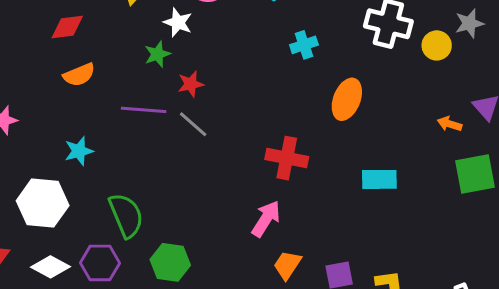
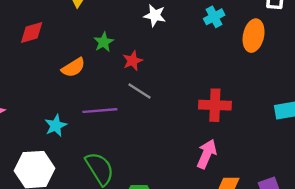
white star: (178, 22) -> (155, 15), moved
orange semicircle: (79, 75) -> (73, 67), moved
orange ellipse: (347, 99) -> (254, 36), moved
purple line: (144, 110) -> (100, 111), moved

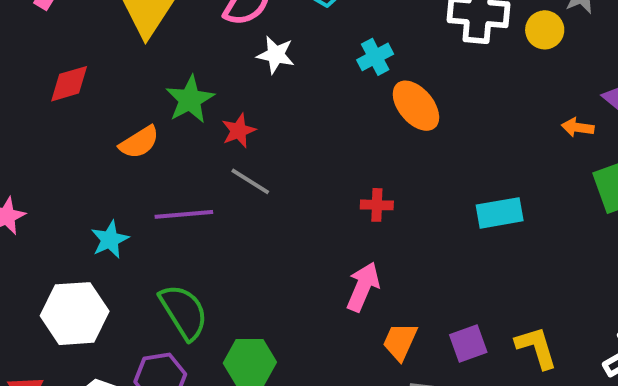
orange ellipse: (254, 36) -> (416, 106), moved, turned -52
green star: (104, 42) -> (190, 99), size x1.4
red cross: (215, 105) -> (377, 205), size x0.6

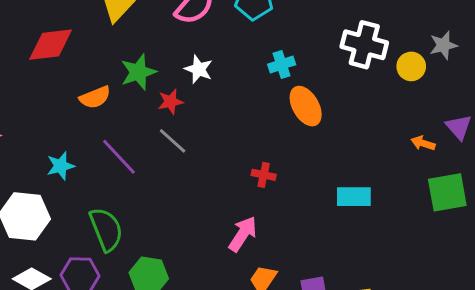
white star: (276, 55) -> (199, 69), moved
red diamond: (69, 84) -> (51, 45), size x1.4
purple line: (184, 214) -> (119, 157), turned 42

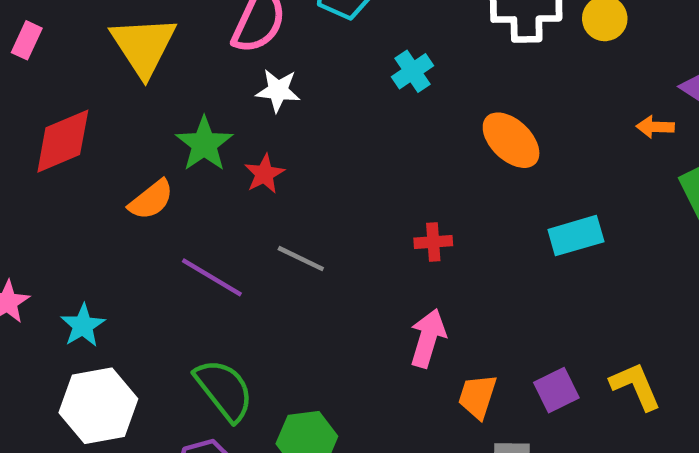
white star: (199, 69) -> (278, 90), moved
orange ellipse: (306, 106) -> (511, 140), moved
gray line: (173, 141) -> (301, 259), moved
cyan star: (61, 166) -> (83, 326), moved

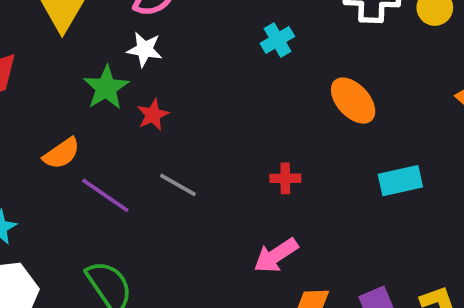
white star: (278, 90) -> (145, 49), moved
orange semicircle: (151, 200) -> (62, 153), moved
pink arrow: (428, 338) -> (276, 255), turned -144

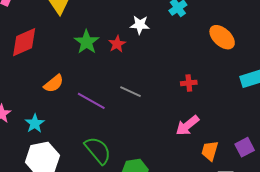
white star: (145, 49) -> (140, 25), moved
red star: (153, 115) -> (117, 44), moved
orange semicircle: (62, 153) -> (54, 84), moved

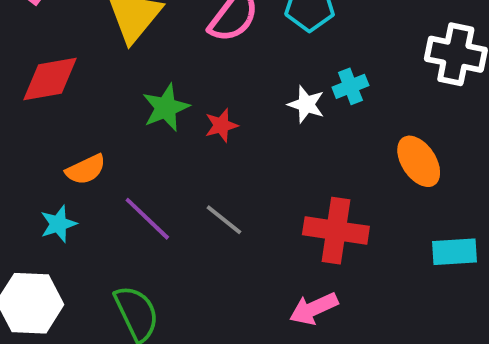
white star: (140, 25) -> (306, 104), moved
red cross: (189, 83) -> (336, 231), size x2.0
cyan star: (35, 123) -> (58, 224), moved

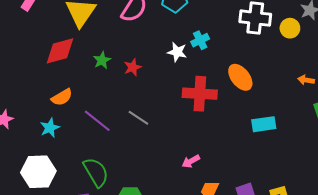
red diamond: (50, 79) -> (60, 51), moved
green star: (166, 108) -> (102, 60), size x0.7
red cross: (336, 231) -> (200, 94), moved
pink arrow: (314, 309) -> (191, 161), size x0.7

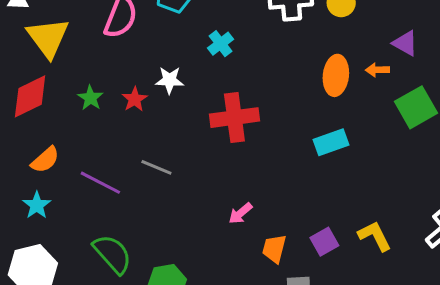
white star: (177, 52) -> (170, 80), moved
orange ellipse: (240, 77) -> (336, 75), moved, turned 56

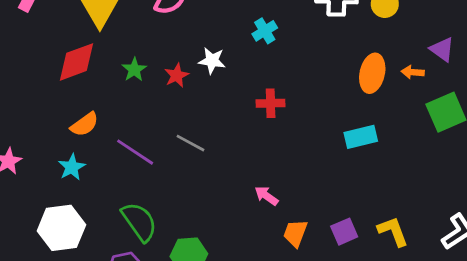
red cross: (234, 118) -> (271, 103), size x0.6
pink arrow: (240, 213) -> (266, 196), turned 70

